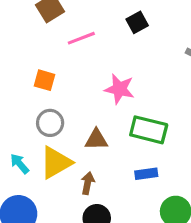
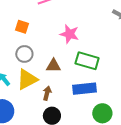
blue rectangle: (146, 174) -> (85, 89), size x1.6

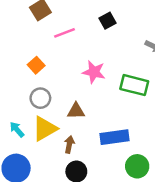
orange square: (22, 27) -> (36, 65), turned 32
green rectangle: (87, 61) -> (134, 85), moved

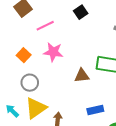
pink star: (94, 72) -> (53, 52), moved
brown triangle: (76, 111) -> (82, 76), moved
blue rectangle: (115, 137) -> (95, 110), size x0.7

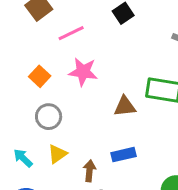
yellow triangle: (36, 108) -> (57, 154), size x0.6
blue rectangle: (95, 110) -> (124, 155), moved

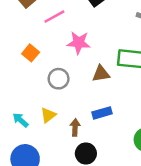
pink star: (83, 72) -> (79, 43), moved
gray circle: (49, 117) -> (59, 79), moved

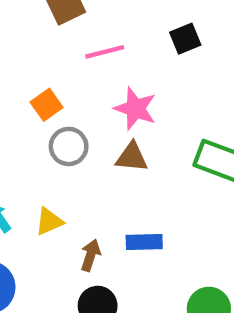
brown triangle: (101, 74) -> (132, 157), moved
gray circle: (59, 79) -> (69, 146), moved

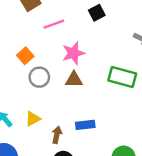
pink star: (135, 109) -> (73, 53), turned -30

